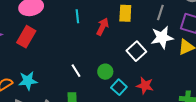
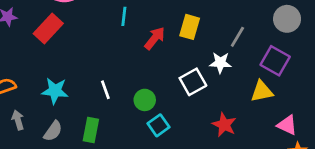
white star: (162, 37) -> (220, 63), moved, size x0.7
cyan star: (28, 81) -> (55, 91), moved
red star: (145, 86) -> (224, 125), moved

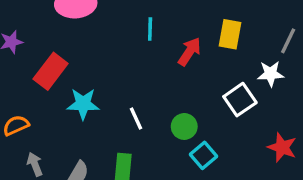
red rectangle: (48, 29) -> (51, 71), moved
cyan star: (55, 91) -> (83, 104), moved

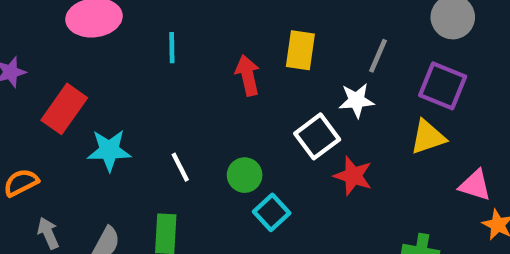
cyan line: (150, 29) -> (172, 48), moved
red arrow: (190, 52) -> (248, 75), turned -44
red star: (282, 147) -> (353, 176), moved

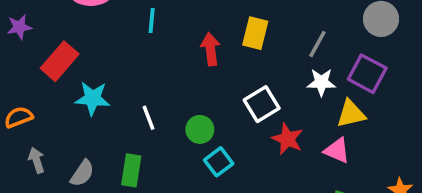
white star: (356, 100) -> (321, 82), moved
pink triangle: (475, 185) -> (337, 150), moved

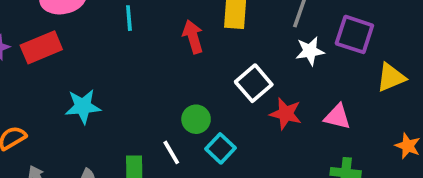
red rectangle: (60, 61) -> (41, 47), moved, turned 36
yellow triangle: (351, 114) -> (391, 77), moved
white line: (149, 118) -> (171, 152), moved

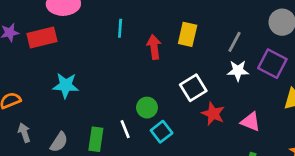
cyan line: (129, 18) -> (120, 28), moved

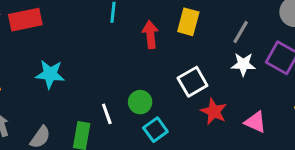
white line: (125, 129) -> (107, 114), moved

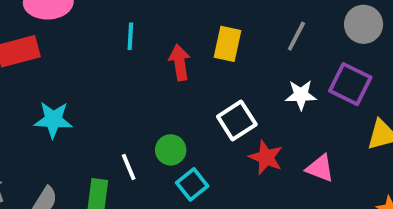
gray line: (241, 32) -> (296, 36), moved

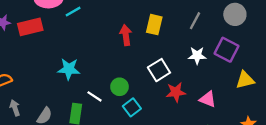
cyan line: (130, 36) -> (73, 12), moved, turned 56
cyan star: (53, 120) -> (69, 69), moved
red star: (266, 157) -> (176, 92), turned -30
white line: (129, 167) -> (94, 96), turned -35

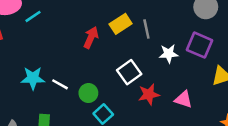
gray line: (195, 21) -> (146, 29), moved, turned -36
yellow rectangle: (154, 25) -> (121, 24), turned 48
red arrow: (126, 35) -> (91, 37), turned 36
white line: (94, 96) -> (60, 84), moved

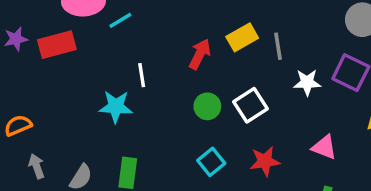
white line: (60, 84) -> (142, 75), moved, turned 49
green circle: (88, 93) -> (207, 106), moved
red star: (149, 94) -> (265, 161), moved

